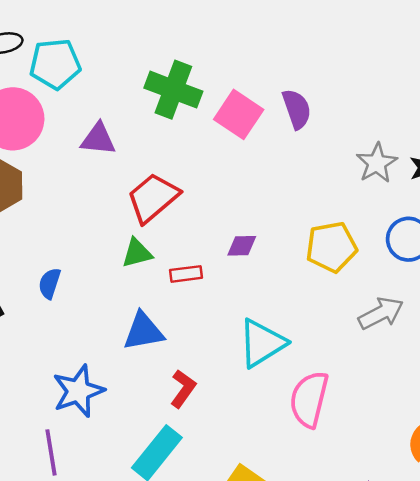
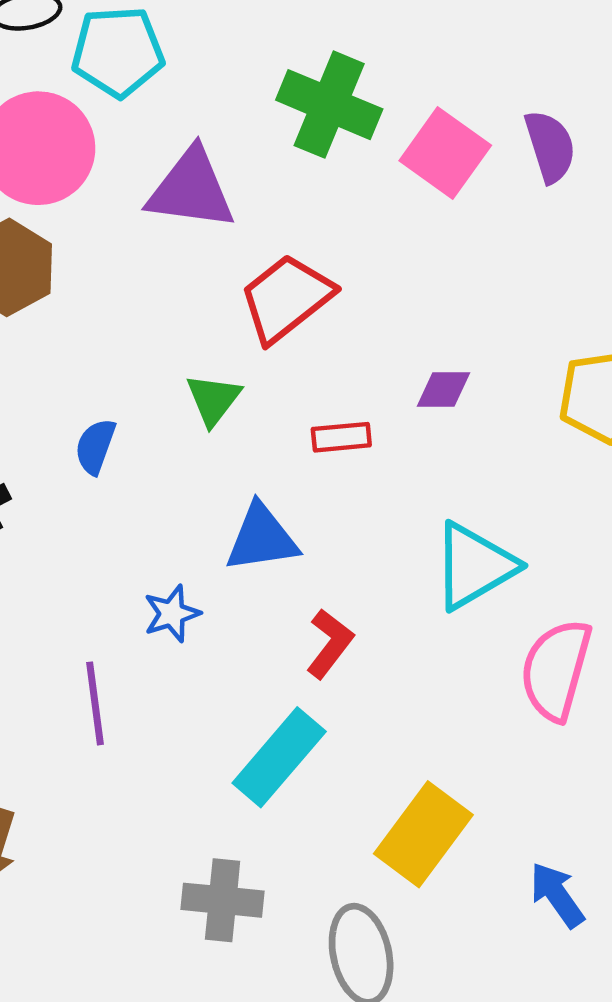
purple triangle: (98, 139) -> (191, 189), size x1.4
green triangle: (137, 253) -> (213, 399), moved, turned -40
blue star: (78, 391) -> (172, 614), moved, size x0.6
purple line: (51, 452) -> (95, 703), moved

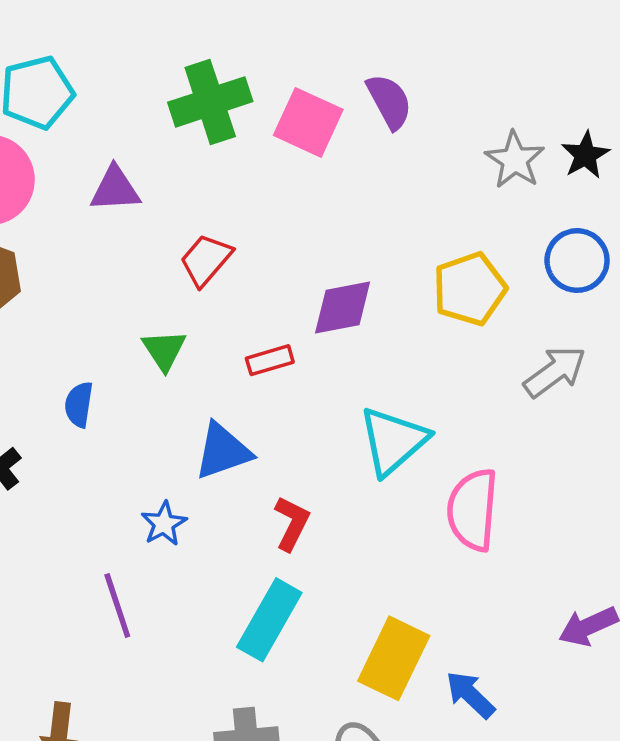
green cross: (329, 105) -> (210, 102), turned -30
purple triangle: (191, 189) -> (115, 189), size x0.7
red trapezoid: (286, 298) -> (206, 260), size x0.7
purple diamond: (444, 389) -> (343, 308), size x1.5
blue arrow: (557, 895) -> (470, 695), moved

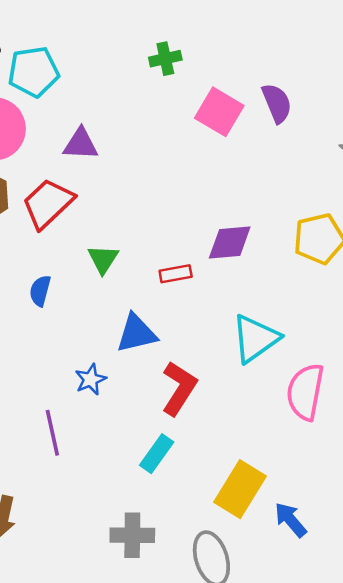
green cross: (210, 102) -> (165, 59), moved, size x0.6
red trapezoid: (206, 260) -> (48, 203), moved, size x1.4
red L-shape: (292, 523) -> (179, 388), size x1.4
cyan rectangle: (269, 620) -> (157, 454), size x0.7

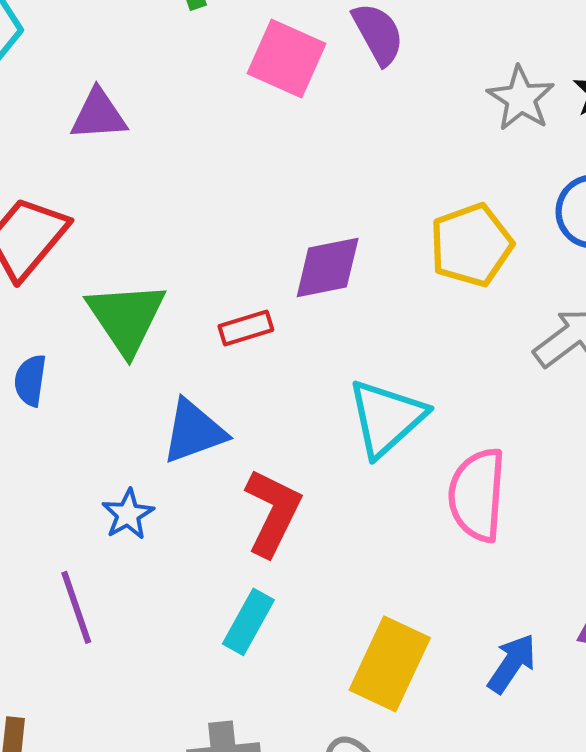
purple triangle: (81, 144) -> (99, 115), moved
green triangle: (103, 259) -> (126, 318), size x1.6
blue arrow: (291, 520) -> (512, 663), moved, turned 81

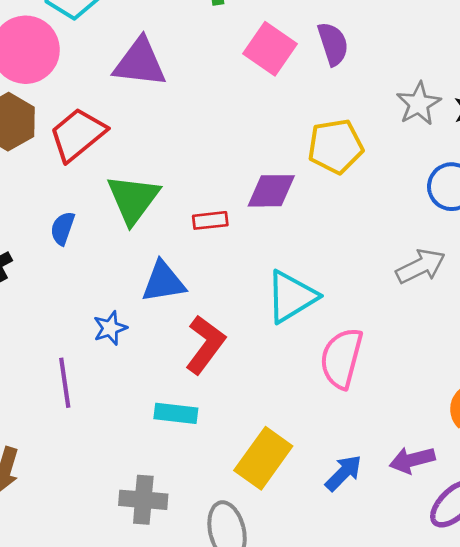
purple triangle: (99, 115) -> (140, 63), size x1.4
yellow pentagon: (471, 245) -> (335, 146), moved
cyan rectangle: (248, 622) -> (176, 413), turned 57

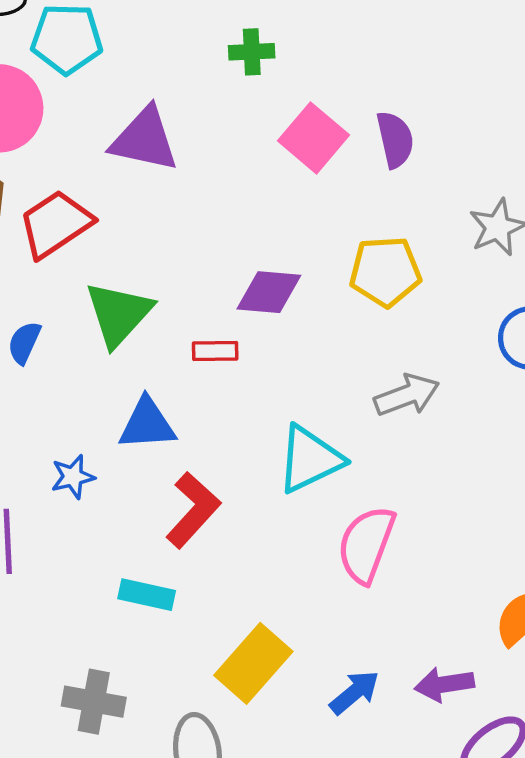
purple diamond: (271, 191) -> (269, 292), moved
gray arrow: (421, 266) -> (407, 395), moved

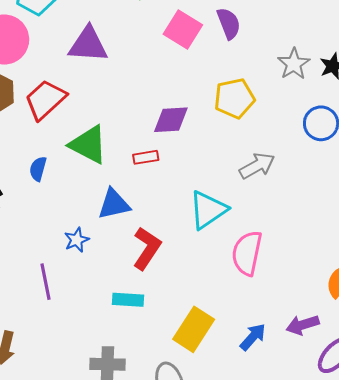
green triangle: (119, 314) -> (88, 145), turned -36

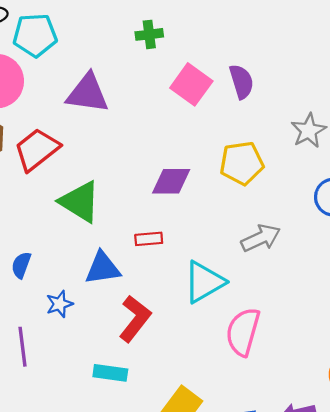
red rectangle: (146, 157) -> (149, 239), moved
blue semicircle: (38, 169) -> (21, 265), moved

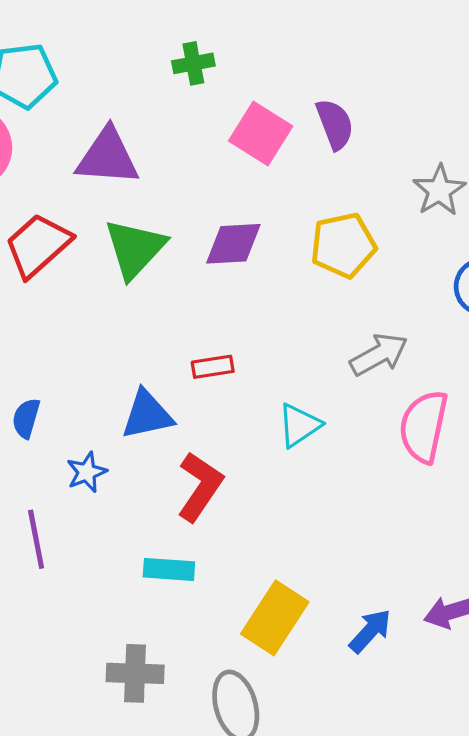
purple diamond: (171, 181) -> (233, 244), moved
green triangle: (80, 202) -> (135, 248), moved, turned 45
cyan triangle: (204, 282) -> (299, 425), size x0.7
pink semicircle: (243, 332) -> (424, 427), moved

